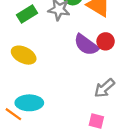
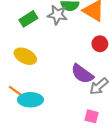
purple semicircle: (86, 45) -> (82, 74), moved
orange line: (13, 114) -> (16, 91), moved

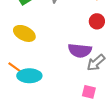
purple semicircle: (82, 74) -> (80, 51), turned -30

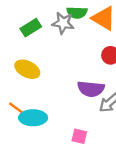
pink square: (89, 92) -> (79, 136), moved

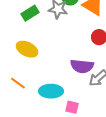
cyan ellipse: (33, 118) -> (51, 91), moved

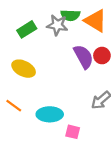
purple semicircle: (82, 66) -> (83, 57), moved, turned -125

